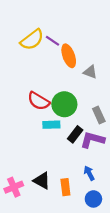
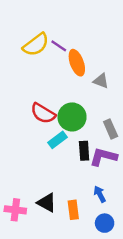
cyan rectangle: (51, 125) -> (58, 140), turned -35
black rectangle: (75, 134) -> (84, 151), turned -42
pink cross: (14, 187) -> (15, 210), turned 30

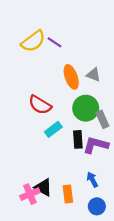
orange ellipse: (77, 63) -> (71, 77), moved
green circle: (72, 117) -> (86, 108), moved
pink cross: (15, 210) -> (30, 194), moved, turned -30

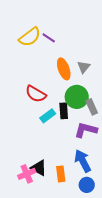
gray triangle: (94, 75) -> (84, 67), turned 48
black rectangle: (78, 139) -> (64, 111), moved
blue arrow: (92, 180) -> (83, 161), size x1.6

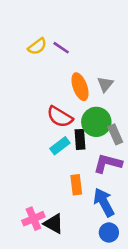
yellow semicircle: (30, 37) -> (37, 46), size x0.7
red semicircle: (36, 94) -> (60, 117), moved
black triangle: (39, 168) -> (54, 224), moved
orange rectangle: (61, 174) -> (76, 185), moved

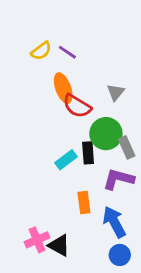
orange ellipse: (80, 87) -> (63, 88), moved
red semicircle: (60, 117) -> (77, 106), moved

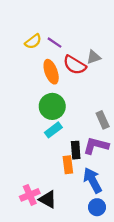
gray triangle: (116, 92) -> (94, 57), moved, turned 32
red semicircle: (77, 106) -> (75, 65), moved
green circle: (106, 134) -> (52, 106), moved
black rectangle: (88, 153) -> (76, 150), moved

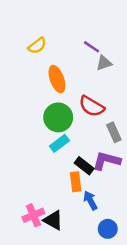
purple line: (54, 43) -> (92, 47), moved
red semicircle: (75, 65) -> (92, 106), moved
black rectangle: (76, 150) -> (84, 166), turned -48
blue arrow: (93, 180) -> (90, 200), moved, size x0.7

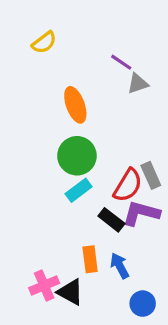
yellow semicircle: (37, 46) -> (44, 42), moved
red semicircle: (92, 106) -> (128, 185), moved, turned -90
orange rectangle: (76, 182) -> (90, 259), moved

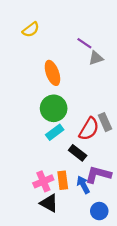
purple L-shape: (141, 213) -> (98, 175), moved
pink cross: (44, 285) -> (43, 181), moved

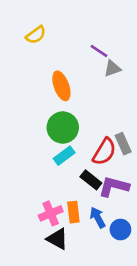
purple L-shape: (98, 175) -> (114, 187), moved
blue circle: (99, 211) -> (120, 230), moved

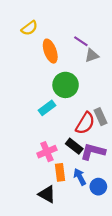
orange ellipse: (61, 86) -> (50, 51), moved
green circle: (63, 127) -> (66, 85), moved
cyan rectangle: (64, 156) -> (47, 108), moved
pink cross: (51, 213) -> (47, 152), moved

